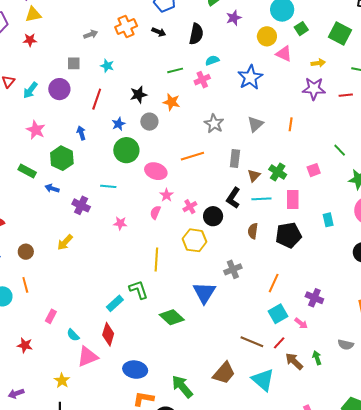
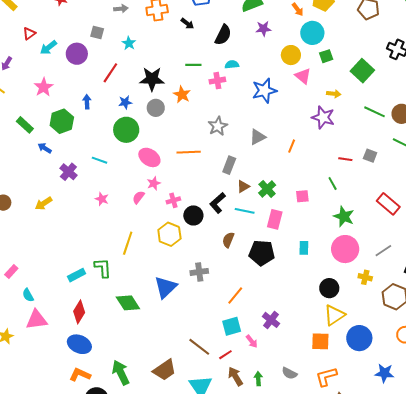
black star: (138, 95) -> (152, 79), size x1.4
red line: (346, 95) -> (345, 159), moved
red diamond: (108, 334) -> (79, 312), moved

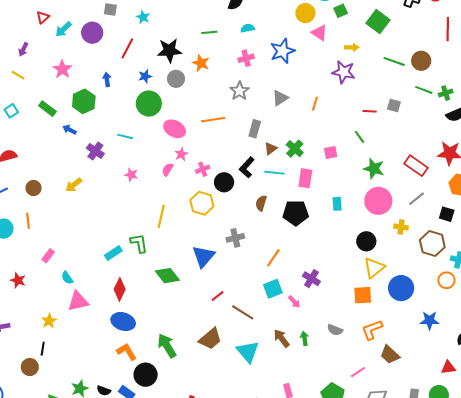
pink cross: (217, 81) -> (246, 58), moved
red rectangle: (388, 204) -> (416, 166), moved
red line: (225, 355) -> (217, 296), moved
orange L-shape: (80, 375) -> (127, 352), turned 40

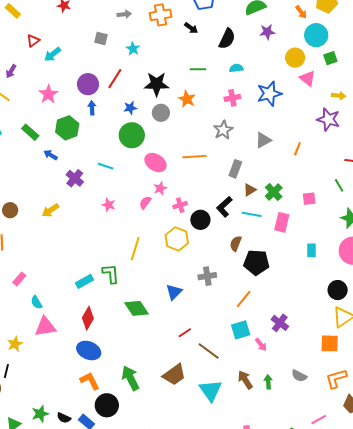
purple circle: (92, 33) -> (88, 84), moved
black pentagon: (296, 213) -> (256, 262), moved
blue triangle: (203, 256) -> (174, 292), size x0.7

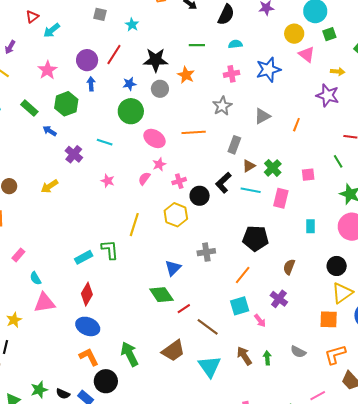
brown semicircle: (236, 244) -> (289, 267), moved
green diamond: (137, 308) -> (161, 295), moved

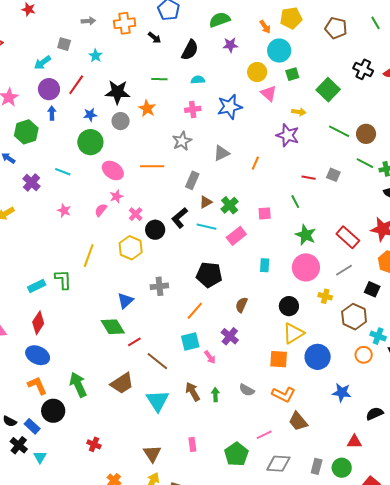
cyan arrow: (52, 30) -> (42, 63), moved
pink cross: (179, 181) -> (136, 214), turned -32
pink rectangle: (281, 198) -> (236, 236), turned 36
orange L-shape: (335, 355) -> (284, 394), turned -140

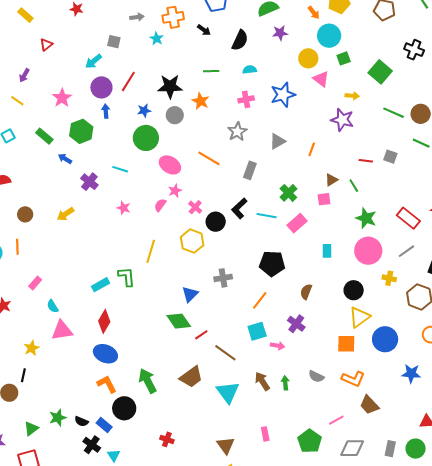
cyan star: (95, 56) -> (157, 39), moved
orange line: (152, 166) -> (209, 158), turned 35
brown triangle: (206, 202) -> (331, 180), moved
pink arrow: (210, 357) -> (278, 346), turned -40

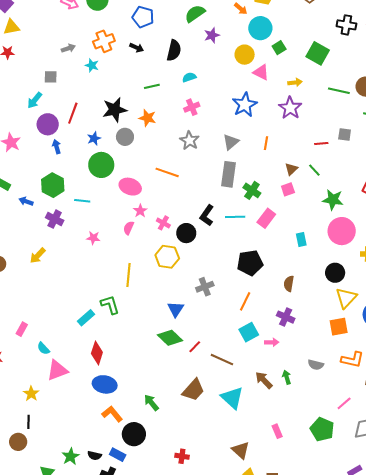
blue star: (283, 95) -> (245, 105), moved
purple star: (342, 120) -> (290, 108), turned 30
green hexagon: (81, 131) -> (53, 185), moved
gray rectangle: (250, 170) -> (228, 174), moved, size x1.4
green arrow: (148, 381) -> (151, 403), size x0.7

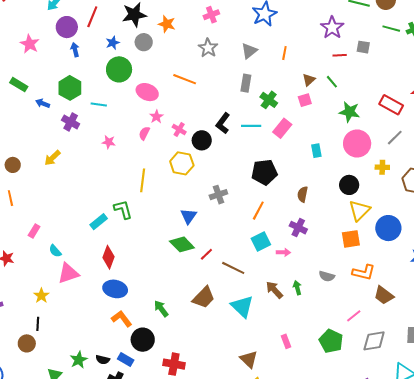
purple star: (290, 108) -> (332, 28), moved
gray rectangle: (228, 174) -> (246, 83), size x0.7
red cross: (182, 456) -> (174, 364), moved, size x1.5

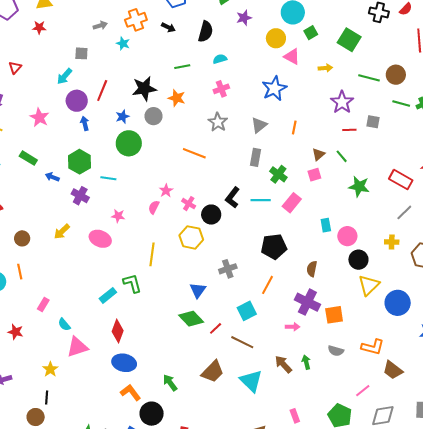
pink ellipse: (147, 92) -> (100, 239), moved
pink circle: (357, 143) -> (347, 236), moved, size x0.7
purple cross: (298, 228) -> (307, 302), size x1.4
orange square: (351, 239) -> (334, 315), moved
cyan square: (261, 241) -> (247, 311), moved

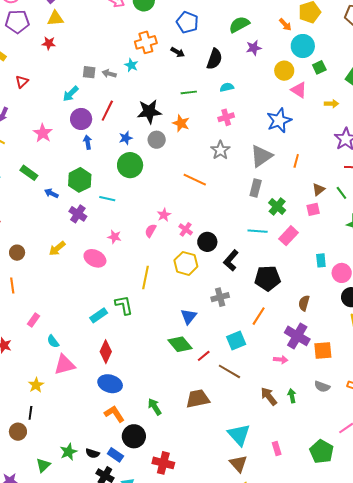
gray arrow: (100, 26) -> (109, 74), moved, turned -152
gray triangle: (259, 125) -> (261, 156), size x1.4
black L-shape: (232, 197) -> (231, 260), moved
brown trapezoid: (213, 372) -> (198, 399), turned -150
cyan triangle: (251, 381) -> (239, 435), moved

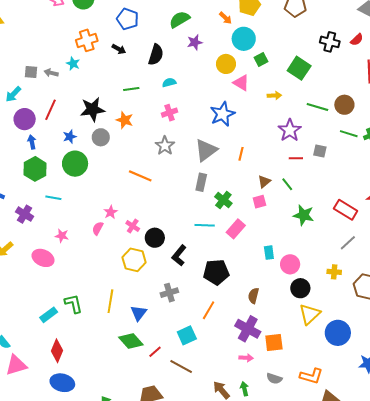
green hexagon: (80, 180) -> (35, 169), moved
yellow line: (145, 277) -> (110, 301), moved
pink arrow: (281, 360) -> (246, 358), moved

